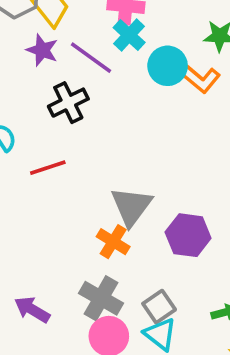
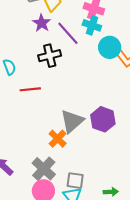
cyan cross: (129, 35) -> (92, 25), turned -36
purple hexagon: (188, 235) -> (103, 119), moved
gray square: (159, 307) -> (75, 181), turned 30

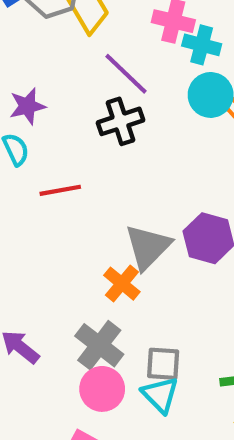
purple star: (42, 23) -> (27, 106), moved, turned 30
cyan cross: (92, 25) -> (202, 45), moved
black cross: (50, 56) -> (120, 121), moved

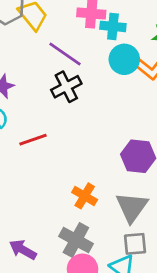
gray triangle: (148, 247) -> (132, 207), moved
gray square: (163, 364) -> (135, 244), moved

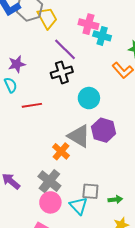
cyan circle: (124, 59) -> (89, 98), moved
gray triangle: (132, 207) -> (79, 136), moved, turned -45

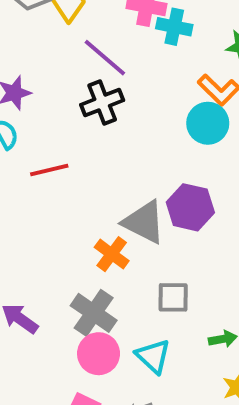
cyan circle: (89, 98) -> (208, 123), moved
gray square: (90, 191) -> (173, 297), moved

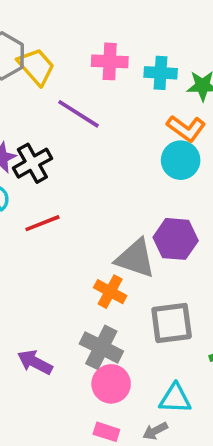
cyan cross: (174, 27) -> (161, 73), moved
black cross: (102, 102) -> (32, 163), moved
gray square: (173, 297) -> (172, 323), size x1.4
cyan triangle: (153, 356) -> (175, 399), moved, turned -32

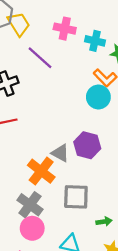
gray triangle: (135, 258) -> (60, 153), size x0.7
orange cross: (110, 292) -> (41, 171), size x1.4

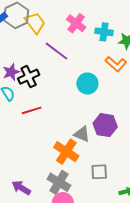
pink cross: (65, 29) -> (76, 23), turned 30
cyan circle: (98, 97) -> (87, 83), moved
gray square: (76, 197) -> (99, 172), size x0.7

